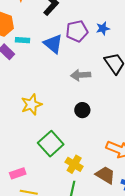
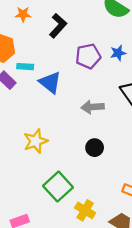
blue triangle: (53, 44) -> (50, 82), moved

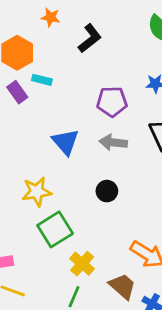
purple pentagon: (88, 56) -> (112, 102), moved
blue triangle: (50, 82) -> (66, 142), moved
yellow star: (36, 141) -> (37, 192), moved

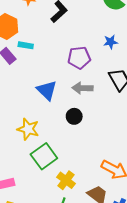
black circle: (107, 191) -> (74, 116), moved
yellow star: (37, 192) -> (28, 129), turned 30

